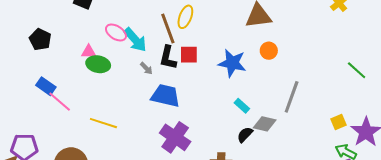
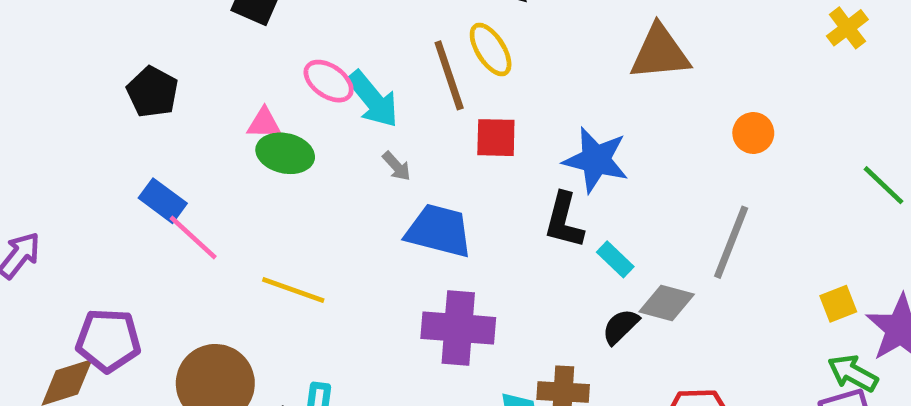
yellow ellipse: (185, 17) -> (491, 49), turned -55
orange circle: (269, 51) -> (753, 133), moved
black L-shape: (168, 58) -> (564, 220), moved
purple cross: (175, 137) -> (458, 328), turned -32

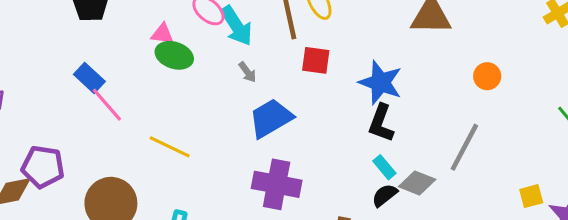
black L-shape: (564, 220) -> (381, 123), moved
blue trapezoid: (439, 231) -> (271, 118), turned -51
cyan rectangle: (615, 259) -> (384, 167), moved

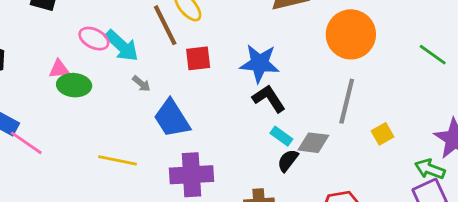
orange circle: (487, 76) -> (351, 34), size x2.0
blue trapezoid: (271, 118) -> (172, 119), turned -78
black L-shape: (381, 123) -> (269, 99), turned 140
yellow line: (170, 147) -> (118, 160), moved
yellow square: (531, 196) -> (382, 134), moved

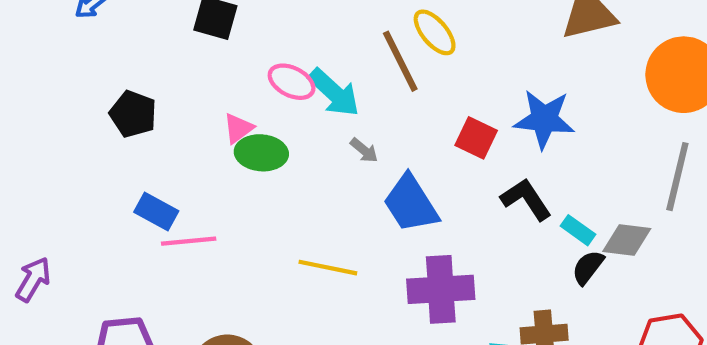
red square: (198, 58) -> (476, 138), moved, turned 32
pink triangle: (59, 69) -> (238, 128), turned -30
black L-shape: (269, 99) -> (526, 199), moved
pink line: (26, 143) -> (189, 241), turned -40

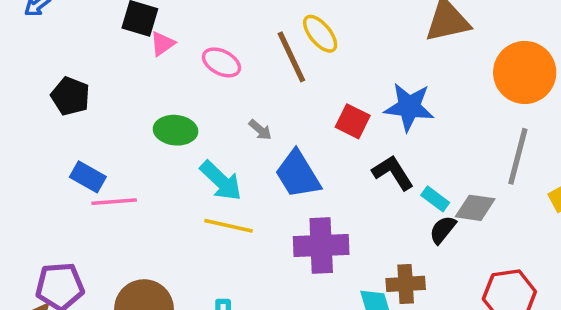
pink ellipse: (292, 82) -> (221, 62), moved
cyan arrow: (334, 93) -> (221, 181), moved
pink triangle: (238, 128) -> (162, 44), moved

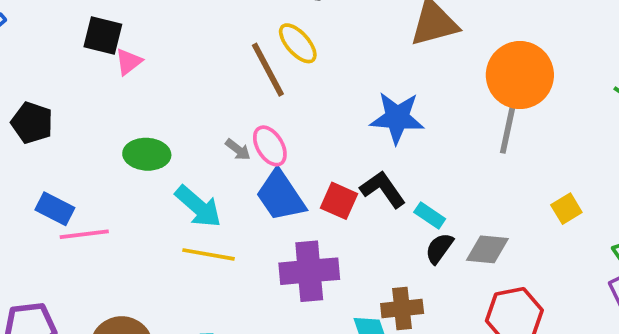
pink ellipse: (221, 62) -> (270, 146), moved, turned 33
red square: (353, 121) -> (339, 201), moved
gray line: (518, 156) -> (509, 123), moved
gray diamond: (475, 208) -> (487, 249), moved

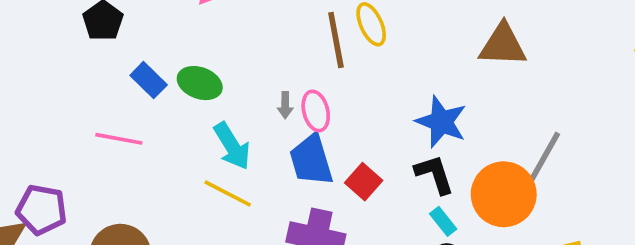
orange circle: (520, 75) -> (504, 194), moved
gray arrow: (238, 150) -> (285, 105), turned 35
black L-shape: (383, 189) -> (434, 174), moved
blue rectangle: (55, 209) -> (149, 80), moved

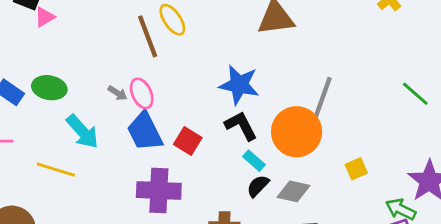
gray arrow: (285, 105) -> (118, 93), turned -48
yellow line: (228, 193) -> (56, 170), moved

